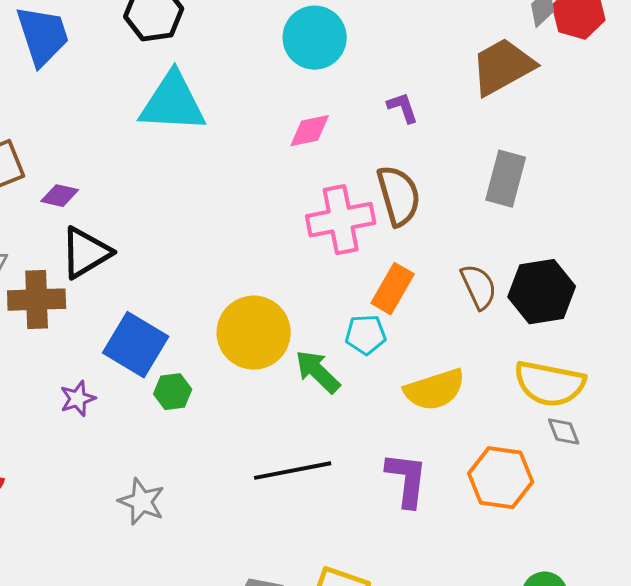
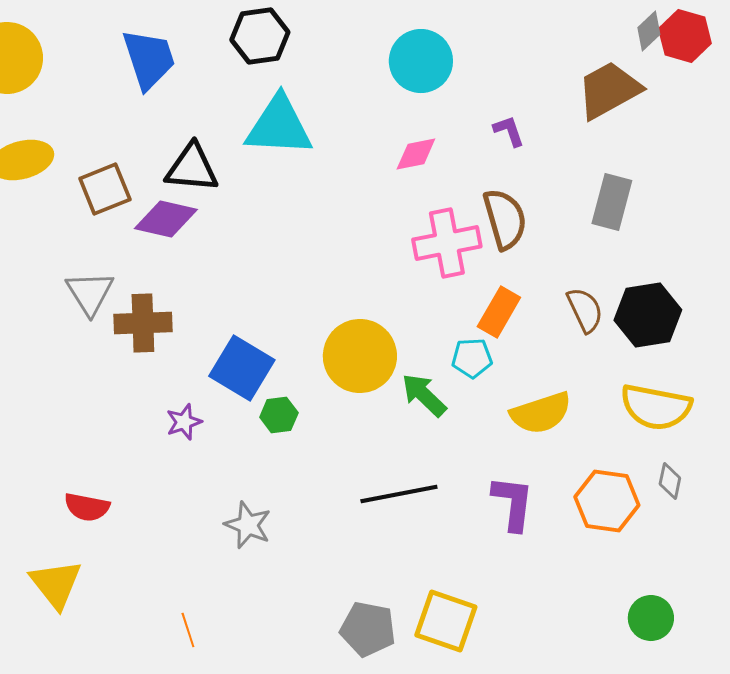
purple diamond: (60, 196) -> (166, 219), size x1.6
black triangle: (86, 253) -> (192, 168), moved, turned 36
gray diamond: (564, 432) -> (670, 481), moved, turned 33

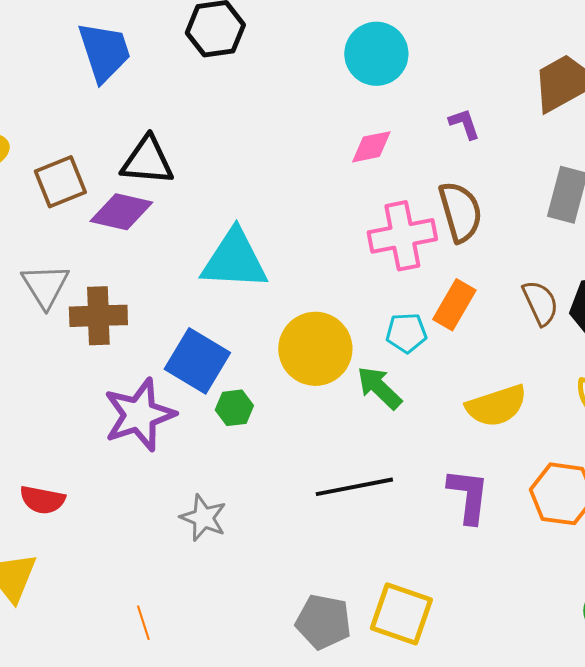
cyan triangle: (279, 126) -> (234, 260), moved
cyan pentagon: (472, 358) -> (406, 333), moved
purple star: (184, 422) -> (139, 415), size x2.0

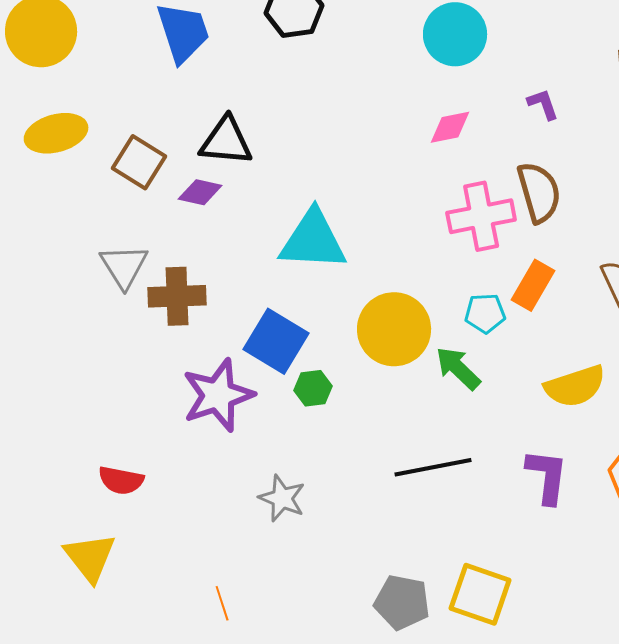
brown square: (60, 182) -> (139, 162), turned -36
purple diamond: (121, 212) -> (200, 192), size x0.7

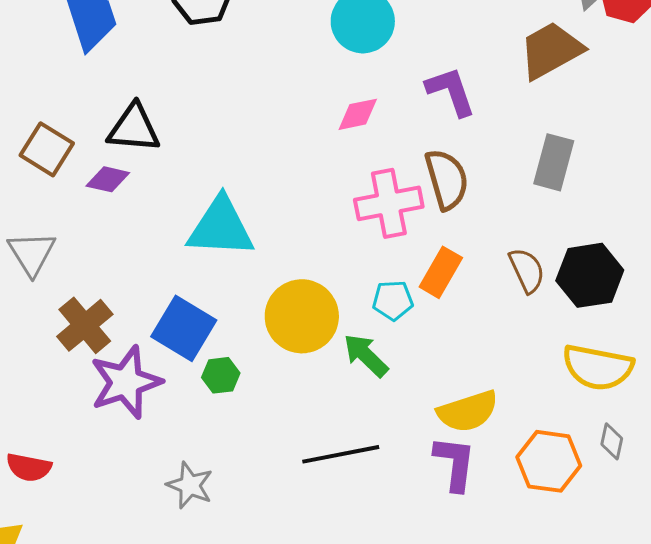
purple L-shape: (543, 104) -> (451, 91), size x1.6
brown cross: (177, 296) -> (85, 325), moved, turned -38
yellow semicircle: (575, 386) -> (468, 411), moved

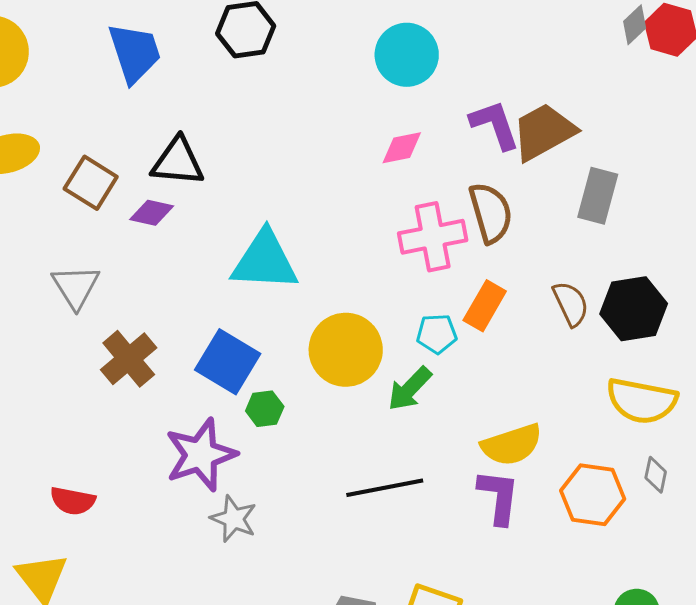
brown trapezoid: (551, 50) -> (544, 132), moved
green arrow: (366, 355) -> (410, 389), turned -90
purple star: (126, 382) -> (201, 455), moved

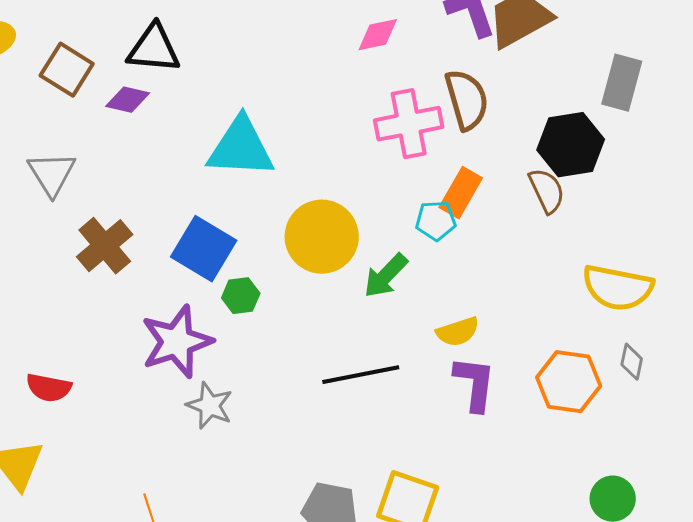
gray rectangle: (598, 196) -> (622, 83), moved
black hexagon: (634, 309) -> (571, 145), moved
cyan pentagon: (437, 334) -> (436, 221), moved
yellow semicircle: (512, 445) -> (458, 332), moved, size x0.7

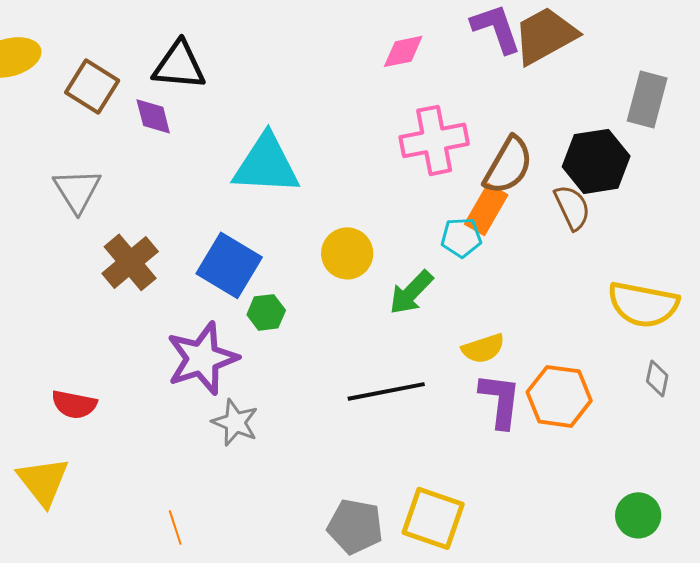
purple diamond: (128, 100) -> (153, 116), turned 63
brown semicircle: (467, 100) -> (508, 165), moved, turned 46
yellow circle: (322, 237) -> (347, 253), size x0.7
orange hexagon: (569, 382) -> (559, 396), moved

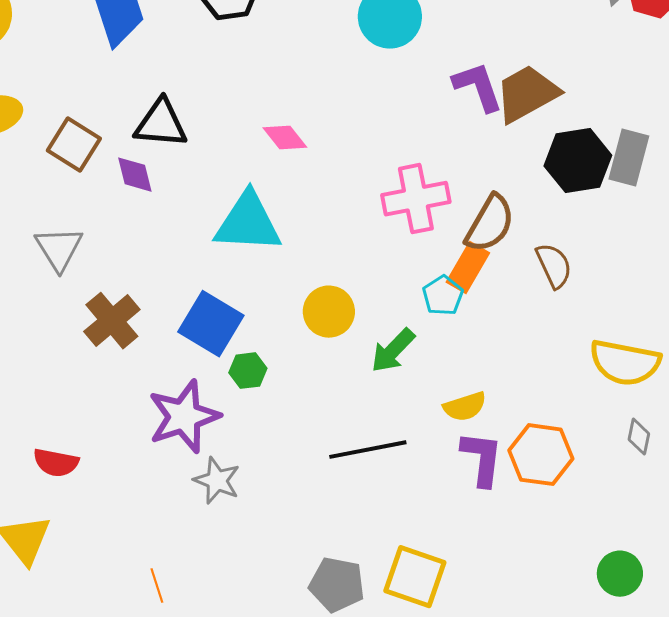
pink diamond: (403, 51) -> (285, 138), moved, turned 63
black hexagon: (596, 161) -> (578, 161), moved
cyan pentagon: (461, 237) -> (443, 296), turned -30

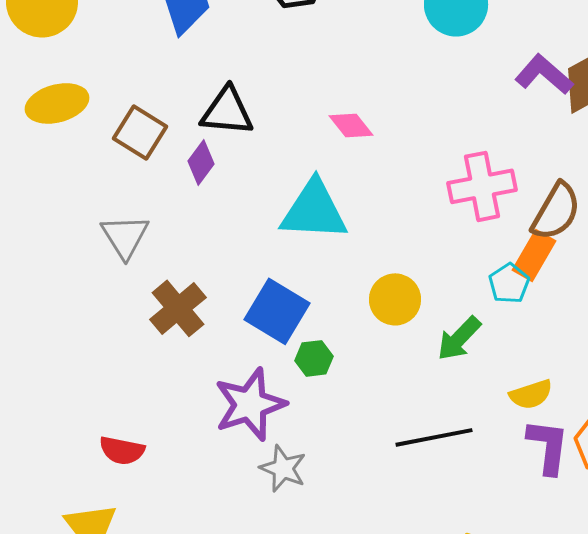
purple L-shape: (478, 87) -> (544, 74), turned -30
purple diamond: (135, 175) -> (201, 162), turned 51

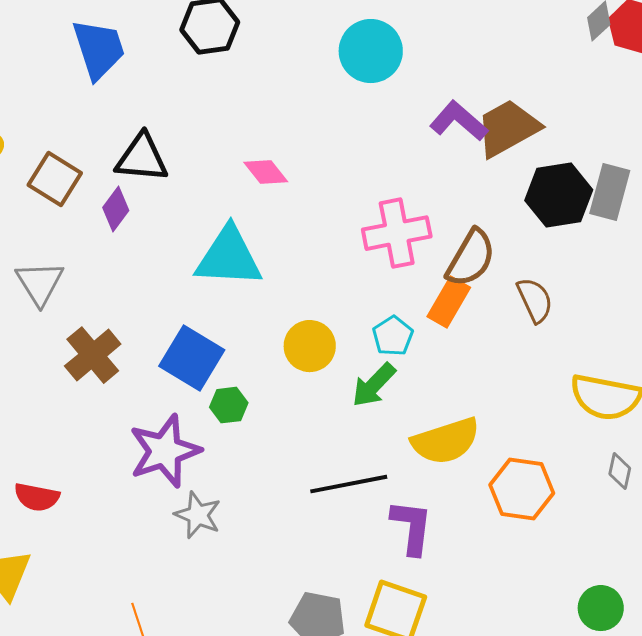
cyan pentagon: (509, 283) -> (393, 336), moved
yellow semicircle: (531, 394) -> (446, 441), size x1.6
purple L-shape: (548, 446) -> (412, 527), moved

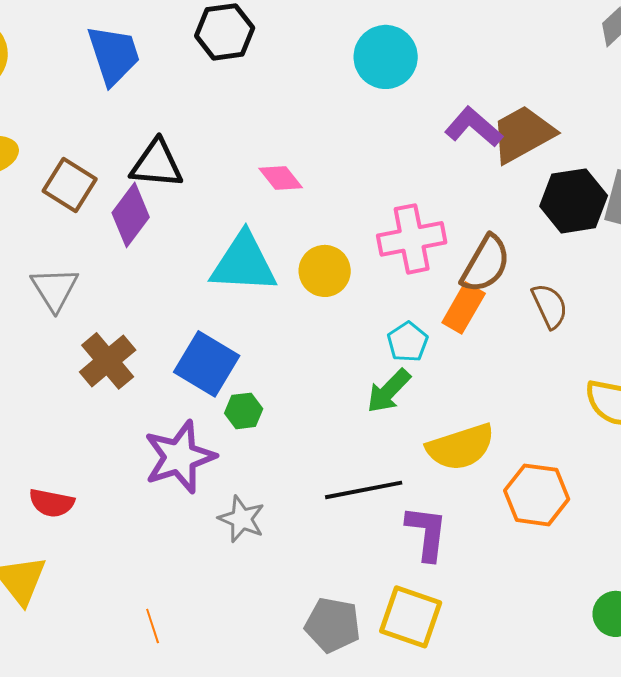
purple diamond: (116, 209) -> (131, 215), size x1.4
yellow circle: (310, 346) -> (325, 271), moved
gray star: (198, 515) -> (242, 519), moved

